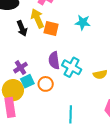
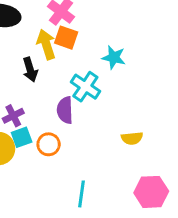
black arrow: (22, 28) -> (30, 69), moved
orange square: (51, 29) -> (66, 38), moved
cyan cross: (72, 67) -> (85, 87), moved

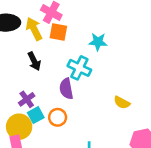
yellow arrow: (46, 44) -> (34, 29), moved
yellow semicircle: (132, 138) -> (122, 103), turned 42

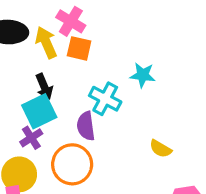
cyan star: (98, 42) -> (143, 75), moved
cyan square: (36, 115) -> (39, 111), moved, size x1.5
orange circle: (58, 117) -> (72, 164), size x1.6

